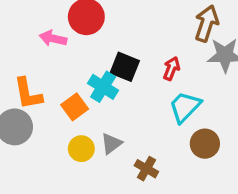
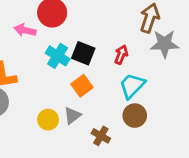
cyan cross: (103, 87) -> (58, 56), moved
orange square: (75, 107) -> (82, 86), moved
brown circle: (205, 144) -> (135, 116), moved

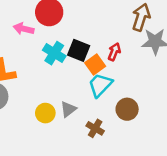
orange square: (82, 86) -> (95, 65), moved
cyan trapezoid: (132, 86) -> (100, 85), moved

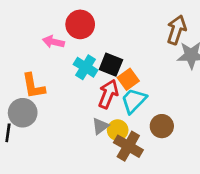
red arrow: (114, 52) -> (108, 94), moved, size x1.5
yellow circle: (45, 113) -> (118, 130), moved
brown cross: (95, 128) -> (128, 146), size x1.5

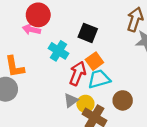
red circle: (80, 24) -> (38, 15), moved
black square: (111, 65) -> (88, 33), moved
cyan trapezoid: (134, 101) -> (99, 79), turned 30

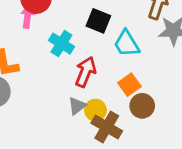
pink arrow: (31, 30) -> (28, 17), turned 84
orange square: (94, 61) -> (129, 85), moved
cyan trapezoid: (99, 79) -> (127, 44), moved, turned -105

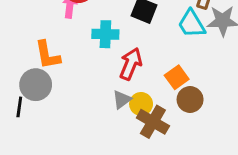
cyan cross: (61, 44) -> (105, 34), turned -30
cyan trapezoid: (127, 44) -> (192, 24), moved

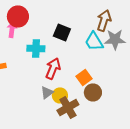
brown cross: (153, 122) -> (68, 107), turned 30

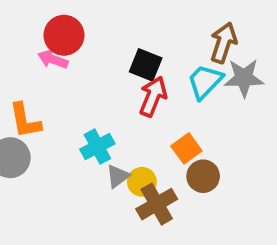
pink arrow: (12, 29) -> (53, 59), turned -77
cyan trapezoid: (94, 41) -> (205, 82), turned 75
cyan cross: (36, 48) -> (97, 147), moved, turned -30
red arrow: (53, 68) -> (153, 96), moved

